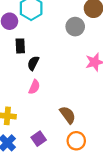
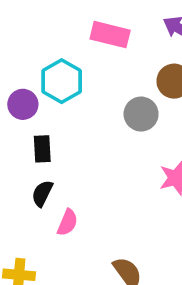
black semicircle: (33, 63) -> (42, 193), moved

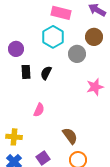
cyan hexagon: (62, 81) -> (53, 37), moved
black semicircle: (42, 193) -> (46, 73), moved

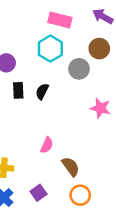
pink star: (95, 87) -> (100, 108), turned 30
pink semicircle: (39, 110) -> (47, 145), moved

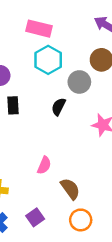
pink rectangle: (60, 20) -> (39, 29), moved
black semicircle: (42, 91) -> (59, 107), moved

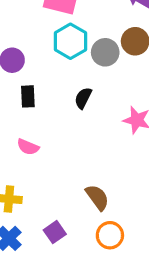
gray circle: (79, 82) -> (105, 52), moved
pink semicircle: (44, 165) -> (28, 147), moved, turned 90

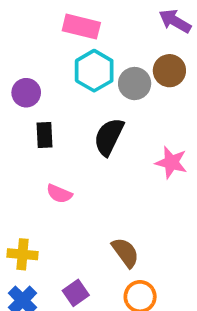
black semicircle: (83, 98) -> (109, 137), size x1.5
pink semicircle: (28, 147) -> (59, 194), moved

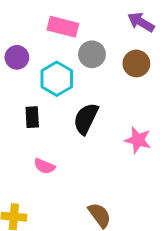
cyan hexagon: (94, 71) -> (57, 79), moved
gray circle: (135, 84) -> (92, 54), moved
purple circle: (26, 93) -> (17, 57), moved

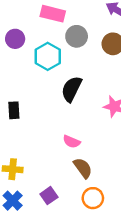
black rectangle: (32, 117) -> (14, 110), moved
pink semicircle: (44, 166) -> (72, 142), moved

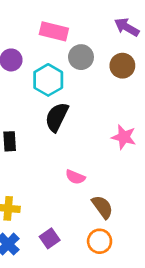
black semicircle: (72, 89) -> (57, 117), moved
brown semicircle: (83, 168) -> (102, 207), moved

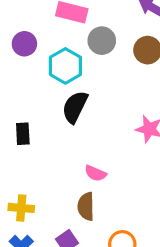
brown semicircle: (102, 207) -> (86, 206), moved, turned -145

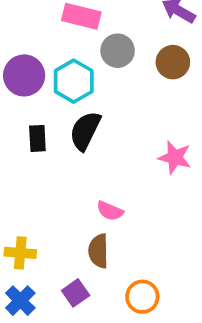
purple circle: (24, 44) -> (24, 75), moved, size x1.4
black rectangle: (23, 134) -> (37, 138), moved

